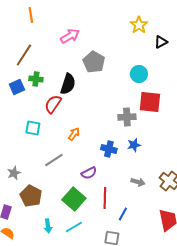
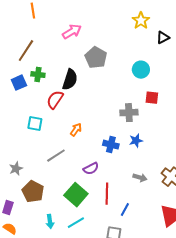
red square: (150, 102) -> (152, 98), size x0.6

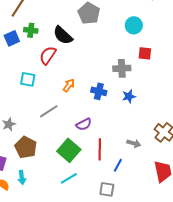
black semicircle: (70, 80) -> (63, 35), turned 115
blue cross: (111, 145) -> (99, 91), moved
gray arrow: (140, 178) -> (134, 143), moved
cyan arrow: (50, 222) -> (22, 177), moved

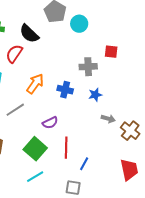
cyan circle: (134, 25) -> (79, 24), moved
orange arrow: (69, 85) -> (35, 84), size x1.5
gray arrow: (134, 143) -> (108, 119), moved

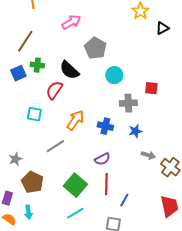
cyan circle: (79, 24) -> (114, 75), moved
purple semicircle: (50, 123) -> (102, 159), moved

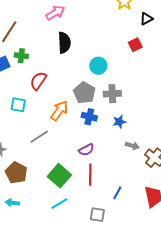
gray pentagon: (95, 48) -> (84, 93), moved
black semicircle: (69, 70) -> (64, 43), moved, turned -135
red square: (151, 88) -> (135, 45), moved, turned -32
blue line: (124, 200) -> (117, 193), moved
cyan arrow: (28, 212) -> (12, 203), turned 104

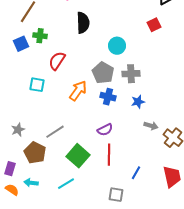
gray line: (39, 137) -> (55, 132), moved
cyan line: (59, 204) -> (66, 184), moved

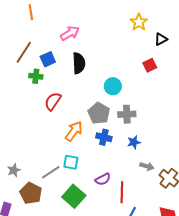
blue square: (21, 44) -> (48, 59), moved
cyan square: (37, 85) -> (71, 162), moved
purple semicircle: (105, 130) -> (103, 179), moved
red line: (109, 155) -> (122, 192), moved

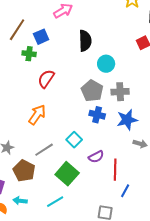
black semicircle: (79, 63) -> (85, 41), moved
orange arrow: (74, 131) -> (37, 115), moved
blue star: (134, 142) -> (127, 120), size x1.5
cyan square: (71, 162) -> (74, 140), moved, turned 35

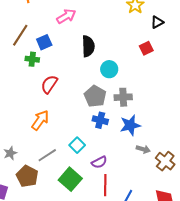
red line: (115, 170) -> (105, 185), moved

